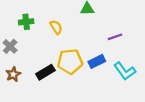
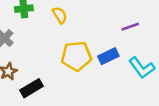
black rectangle: (45, 72) -> (31, 88), moved

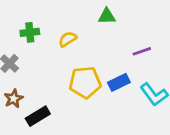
yellow semicircle: (60, 15) -> (68, 39), turned -90

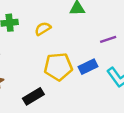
black rectangle: (38, 116) -> (33, 96), moved

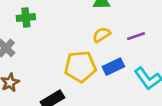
yellow semicircle: (43, 29) -> (101, 35), moved

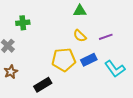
yellow semicircle: (101, 35) -> (80, 36), turned -104

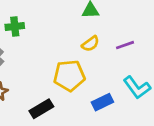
yellow semicircle: (80, 36) -> (90, 44), turned -80
blue rectangle: (89, 60) -> (102, 102), moved

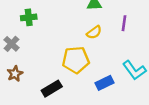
purple line: (125, 45) -> (124, 23), moved, turned -63

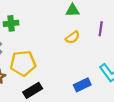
yellow pentagon: (76, 60) -> (23, 63), moved

